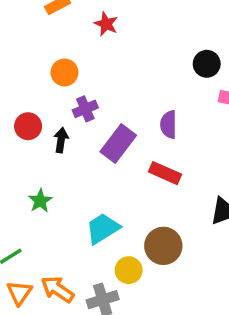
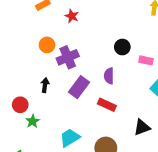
black circle: (207, 64) -> (122, 47), moved
purple cross: (85, 109) -> (68, 57), moved, size x1.5
red circle: (28, 126) -> (20, 105), moved

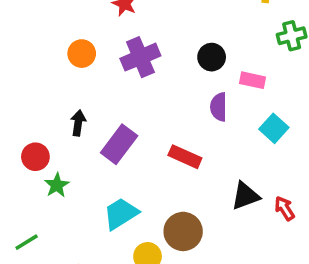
purple cross: (68, 57) -> (140, 57), moved
purple semicircle: (109, 76) -> (219, 107), moved
purple rectangle: (79, 87) -> (119, 144), moved

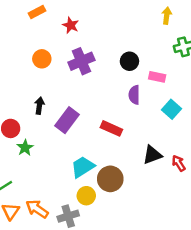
cyan trapezoid: (121, 214) -> (83, 167), moved

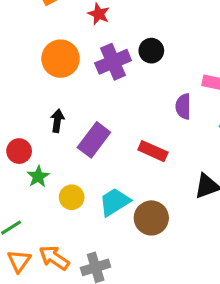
orange circle: (42, 59) -> (60, 59), size x1.5
black circle: (129, 61) -> (151, 51), moved
yellow circle: (86, 196) -> (72, 197), moved

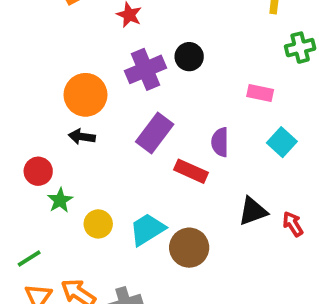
orange circle: (60, 59) -> (85, 95), moved
purple semicircle: (183, 106) -> (220, 142), moved
black arrow: (57, 121) -> (82, 137), turned -90
purple rectangle: (94, 140) -> (155, 133), moved

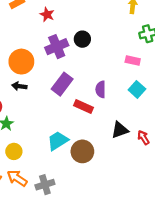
pink rectangle: (260, 93) -> (133, 60), moved
yellow circle: (98, 224) -> (14, 151), moved

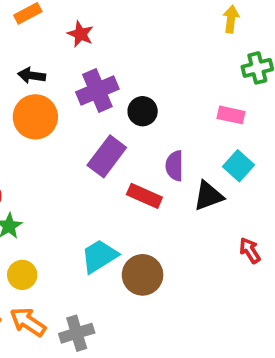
black circle: (82, 39) -> (143, 111), moved
black arrow: (19, 86) -> (32, 75), moved
black triangle: (120, 130) -> (208, 196), moved

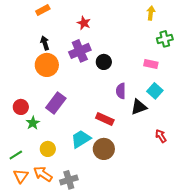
red star: (80, 34) -> (84, 23), moved
black arrow: (32, 75) -> (45, 43), turned 64
purple rectangle: (107, 156) -> (56, 103), moved
red rectangle: (144, 196) -> (105, 119), moved
yellow circle: (22, 275) -> (48, 149), moved

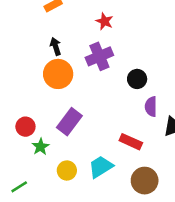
black circle: (104, 62) -> (137, 79), moved
yellow circle: (48, 149) -> (67, 170), moved
brown circle: (104, 149) -> (145, 181), moved

